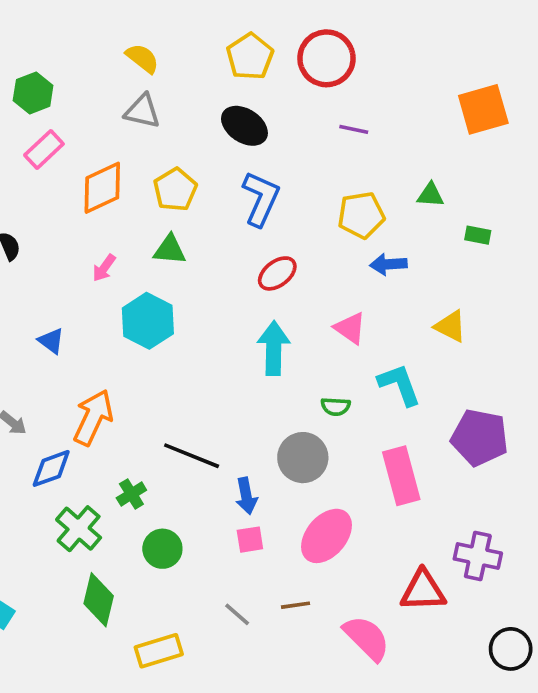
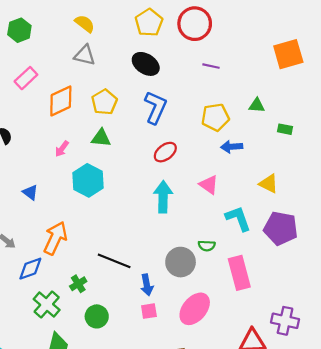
green hexagon: (33, 93) -> (19, 30), moved
green semicircle: (336, 407) -> (207, 246), moved
purple pentagon: (480, 437) -> (281, 228), moved

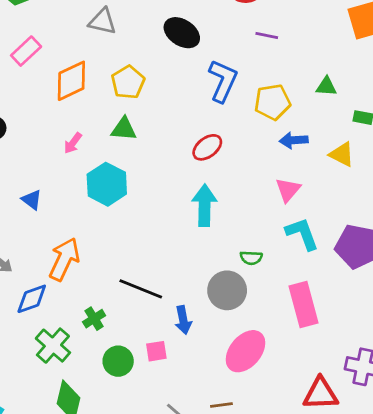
blue L-shape: (155, 107) -> (223, 81), moved
yellow triangle: (269, 184) -> (342, 154), moved
pink triangle: (209, 185) -> (288, 190), moved, turned 36
green semicircle: (207, 246) -> (251, 258), moved
pink square: (149, 311) -> (156, 351), moved

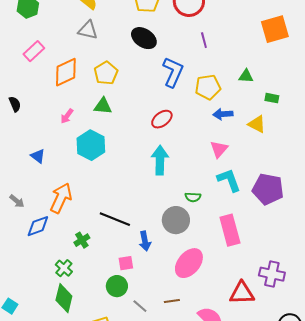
purple line: (267, 35) -> (204, 40), turned 63
green cross: (53, 346) -> (64, 268), moved, size x0.7
green circle: (118, 361) -> (117, 286), moved

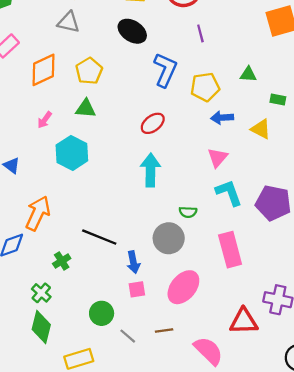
pink square: (126, 263) -> (137, 289), moved

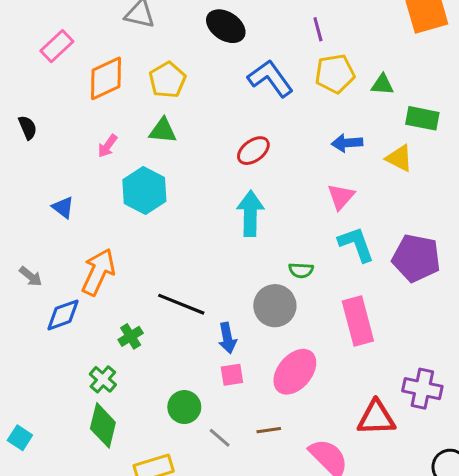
blue L-shape: (165, 70) -> (270, 78), turned -60
yellow pentagon: (205, 87) -> (335, 74), moved
green rectangle: (278, 99) -> (422, 118), size x1.5

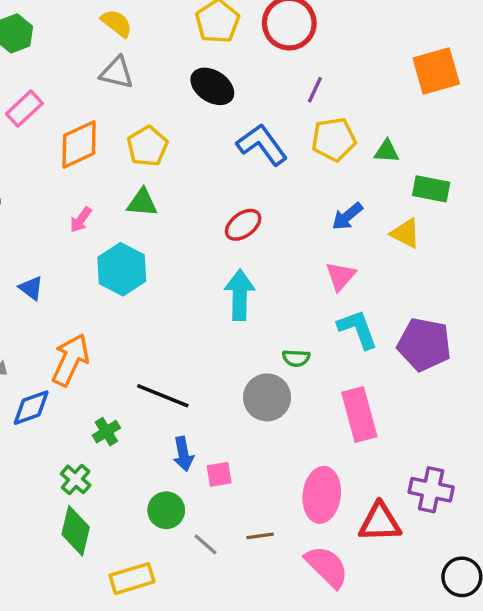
purple line: (318, 29) -> (315, 90), turned 40
blue arrow: (347, 143) -> (347, 216), turned -36
blue arrow: (227, 338) -> (183, 454), moved
pink ellipse: (295, 372) -> (322, 495), moved, turned -33

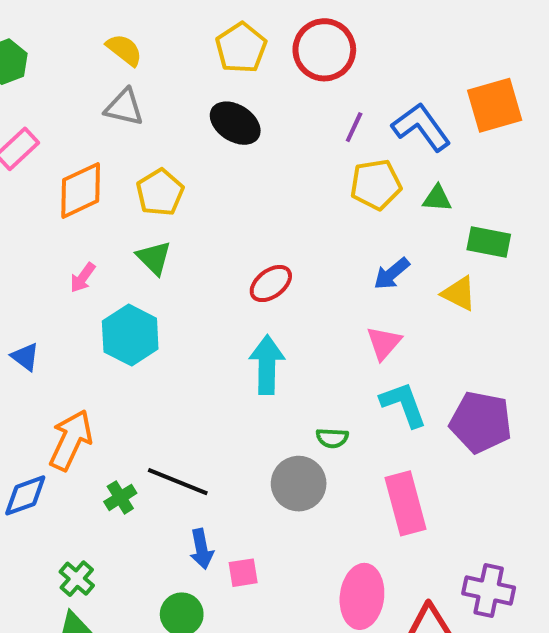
blue L-shape: (262, 144) -> (421, 127), moved
green triangle: (142, 203) -> (154, 258), turned 40
green cross: (106, 432) -> (120, 497), moved

